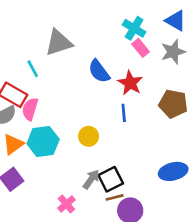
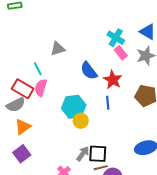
gray triangle: (59, 43) -> (58, 49), size x0.7
pink semicircle: (30, 109) -> (41, 88), moved
cyan hexagon: (43, 142) -> (74, 107), moved
black square: (111, 179) -> (98, 154), turned 30

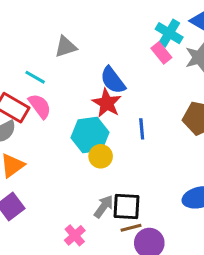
cyan cross: (116, 38) -> (169, 33), moved
cyan line: (38, 69) -> (35, 77), turned -32
red star: (113, 80) -> (107, 103), moved
pink semicircle: (41, 88) -> (40, 106), turned 126

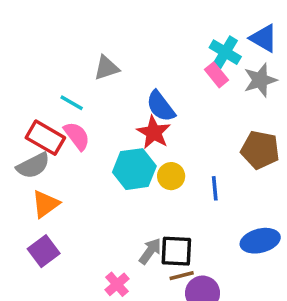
blue line: (142, 129) -> (215, 188), moved
yellow circle: (101, 156) -> (171, 176), moved

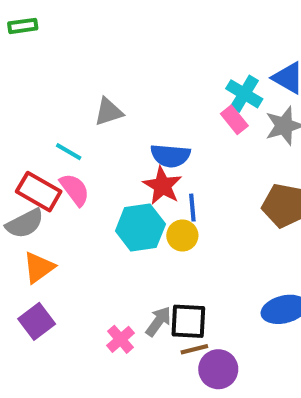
blue semicircle: (161, 106) -> (170, 156), turned -48
blue line: (215, 188) -> (192, 208), moved
pink cross: (117, 284) -> (121, 339), moved

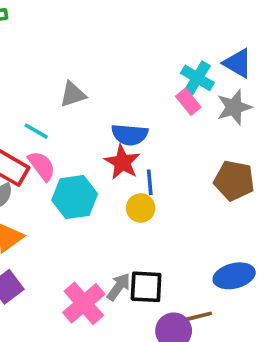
cyan hexagon: (140, 228) -> (75, 197), moved
pink cross: (121, 339) -> (84, 303), size x1.6
brown line: (194, 349) -> (199, 316), moved

